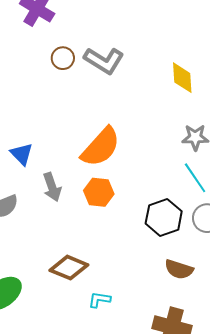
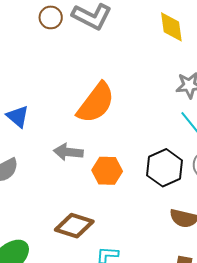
gray arrow: (52, 187) -> (68, 152), moved, turned 120
orange hexagon: (99, 192) -> (107, 171), moved

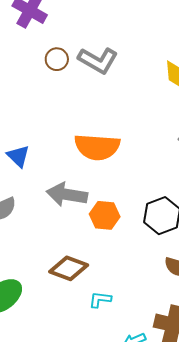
orange semicircle: (96, 103) -> (97, 147), turned 54
gray arrow: (68, 152) -> (67, 195), size x1.4

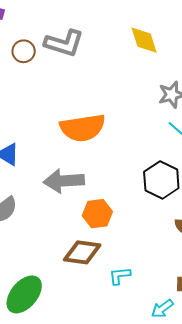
orange hexagon: (105, 215) -> (97, 214), moved

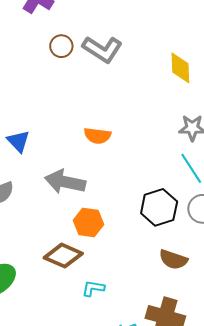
orange semicircle: (83, 128) -> (97, 136), size x0.6

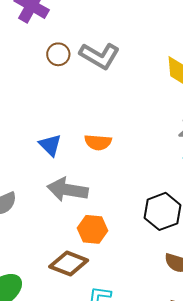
blue triangle: (18, 141) -> (50, 145), moved

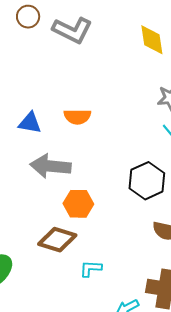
brown circle: (58, 54) -> (28, 17), moved
blue triangle: (50, 145) -> (30, 123), turned -30

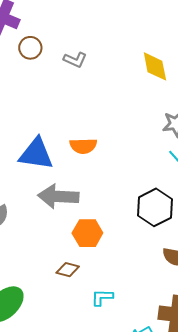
gray L-shape: (72, 30) -> (75, 60), size x0.6
blue triangle: (30, 123) -> (36, 154), size x1.5
brown diamond: (57, 240) -> (68, 270), size x0.6

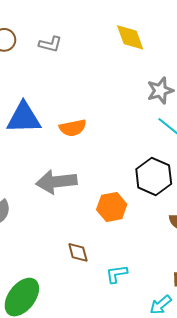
blue triangle: (36, 154) -> (24, 118), moved
orange hexagon: (87, 233) -> (112, 207), moved
brown diamond: (68, 270) -> (78, 252), turned 70

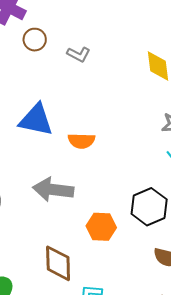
brown diamond: (78, 252) -> (58, 263), size x1.6

